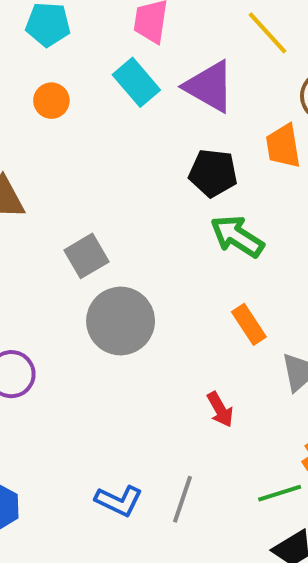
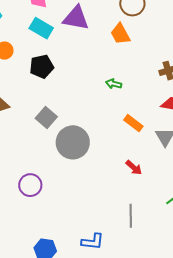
black pentagon: (213, 173) -> (42, 67), moved
green arrow: (237, 236) -> (114, 84), size x0.6
blue L-shape: (119, 501) -> (93, 241), moved

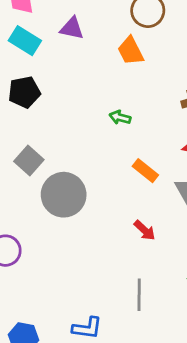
purple triangle: (76, 18) -> (72, 28), size x0.7

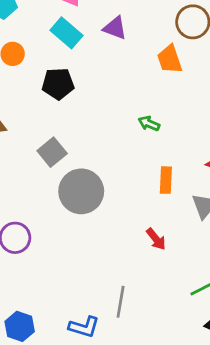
orange rectangle: (145, 171) -> (166, 180), turned 45
gray line: (139, 295) -> (121, 302), moved

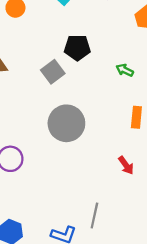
black pentagon: (58, 84) -> (77, 48), moved
gray square: (52, 152) -> (53, 72), moved

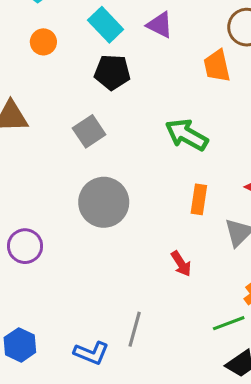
black pentagon: (77, 48) -> (112, 72), moved
green arrow: (125, 70) -> (187, 135), size x1.8

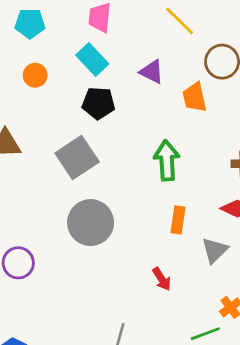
purple triangle: (160, 25) -> (152, 72), moved
gray square: (89, 131) -> (77, 157), size x1.4
green arrow: (187, 135) -> (167, 161), turned 57

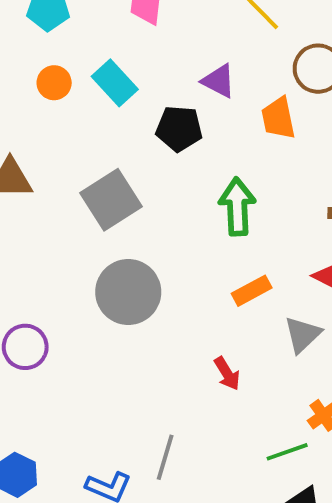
cyan rectangle: (92, 60) -> (115, 83), moved
black pentagon: (98, 103) -> (179, 129), moved
orange rectangle: (178, 220) -> (252, 291), turned 52

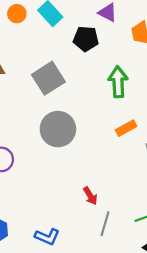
red arrow: (227, 373) -> (90, 196), moved
gray line: (165, 457) -> (105, 224), moved

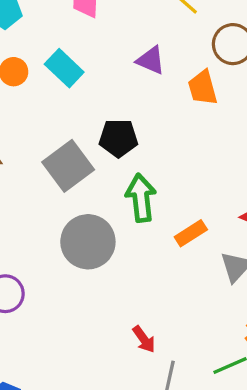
black pentagon: (86, 39) -> (118, 138), moved
green arrow: (118, 82) -> (141, 198), moved

